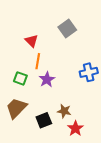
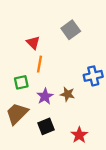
green square: (20, 78) -> (21, 82), turned -32
purple star: (47, 80) -> (45, 96), moved
brown star: (64, 111) -> (67, 94), moved

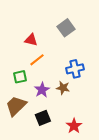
red triangle: (33, 43) -> (31, 40), turned -32
orange line: (40, 64) -> (37, 60), turned 42
blue cross: (93, 76) -> (75, 69), moved

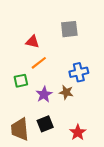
gray square: (66, 28) -> (69, 29), turned 30
brown trapezoid: (16, 106) -> (20, 129), moved, turned -50

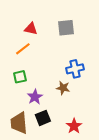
red triangle: (32, 42) -> (31, 29), moved
orange line: (39, 63) -> (23, 49), moved
purple star: (44, 94) -> (35, 97), moved

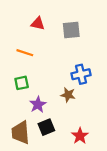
red triangle: (31, 29) -> (38, 23), moved
orange line: (23, 49) -> (25, 53), turned 56

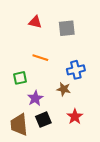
orange line: (25, 53) -> (40, 58), moved
red star: (80, 136) -> (75, 117), moved

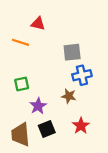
gray square: (67, 28) -> (72, 52), moved
orange line: (40, 58) -> (20, 42), moved

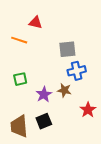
purple star: (38, 106) -> (44, 94), moved
red star: (81, 126) -> (88, 110), moved

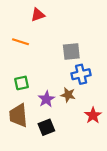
red triangle: (36, 23) -> (38, 15), moved, turned -32
brown trapezoid: (19, 126) -> (18, 115), moved

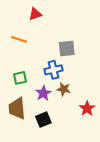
blue cross: (81, 74) -> (54, 70), moved

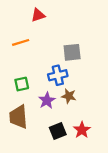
orange line: (19, 39) -> (21, 42), turned -35
red star: (87, 108) -> (82, 130), moved
black square: (43, 120) -> (58, 131), moved

